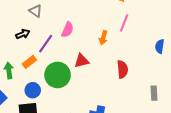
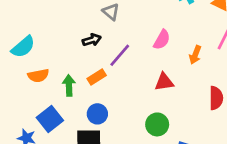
pink semicircle: (67, 30) -> (162, 40), moved
green circle: (58, 75) -> (157, 124), moved, size x0.7

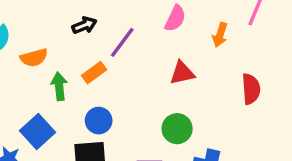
orange semicircle: (38, 76) -> (34, 58), moved

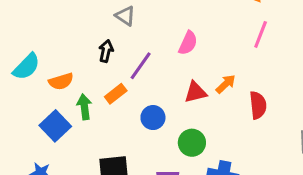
black arrow: (84, 25) -> (106, 51), turned -55
orange arrow: (220, 35) -> (226, 84), moved, turned -150
blue circle: (99, 121) -> (153, 118), moved
blue square: (38, 132) -> (55, 126), moved

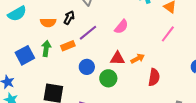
orange semicircle: (61, 81) -> (48, 22), moved
green circle: (192, 143) -> (108, 78), moved

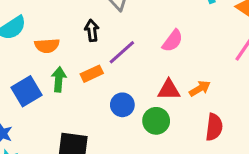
black arrow: (69, 18) -> (92, 30), turned -32
orange semicircle: (48, 22) -> (47, 46), moved
red semicircle: (154, 77) -> (214, 127), moved

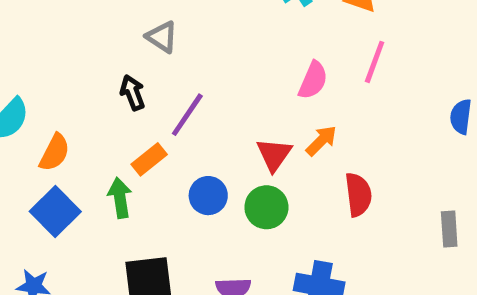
pink semicircle: (173, 41) -> (313, 80), moved
orange semicircle: (47, 46) -> (55, 153), moved, turned -45
green arrow: (59, 79) -> (120, 198), moved
red triangle: (169, 90) -> (274, 155), turned -40

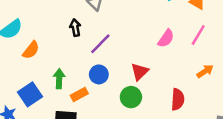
orange arrow: (321, 141) -> (205, 71), moved
orange rectangle: (149, 159) -> (79, 94), moved
blue circle: (208, 196) -> (99, 74), moved
blue square: (55, 212) -> (30, 94), moved

